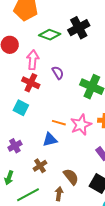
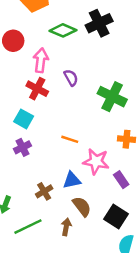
pink star: (81, 125) -> (96, 161), moved, turned 30
blue triangle: (50, 140) -> (72, 180), moved
purple cross: (15, 146) -> (22, 147), moved

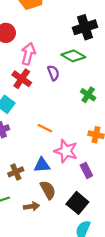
green diamond: (63, 30) -> (73, 56), moved
green cross: (112, 97) -> (88, 95), size x0.6
brown arrow: (66, 227) -> (31, 206), turned 64

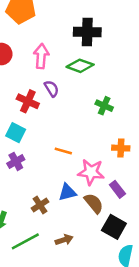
black cross: (85, 27) -> (87, 32), turned 30
pink arrow: (28, 54) -> (41, 56), moved
purple semicircle: (53, 73) -> (51, 89), moved
brown semicircle: (48, 190) -> (94, 203), moved

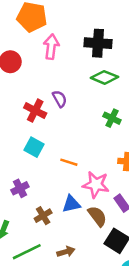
pink arrow: (41, 56) -> (51, 47), moved
green diamond: (80, 66) -> (104, 77), moved
cyan square: (16, 133) -> (34, 147), moved
purple cross: (16, 161) -> (20, 188), moved

